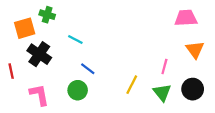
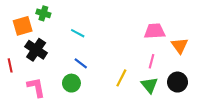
pink trapezoid: (186, 18) -> (155, 31), moved
cyan line: (75, 39) -> (78, 33), moved

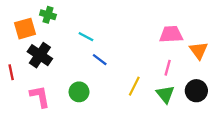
blue line: (81, 63) -> (100, 60), moved

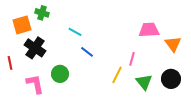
pink line: (168, 68) -> (132, 59), moved
green circle: (79, 92) -> (60, 74), moved

